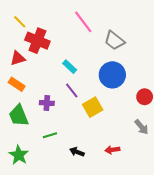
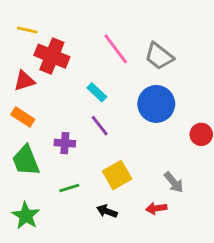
yellow line: (20, 22) -> (27, 30), turned -32
pink line: (83, 22) -> (116, 49), moved
yellow square: (93, 107) -> (117, 175), moved
gray arrow: (141, 127) -> (174, 182), moved

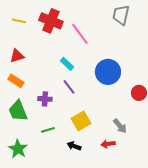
red cross: (52, 56) -> (51, 21), moved
gray trapezoid: (159, 56) -> (121, 15), moved, turned 65

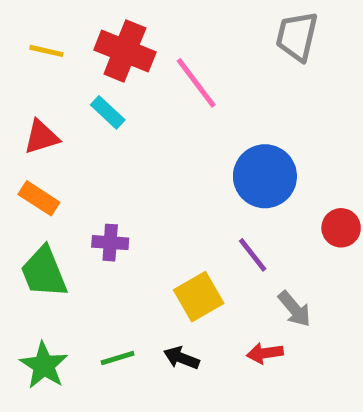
cyan rectangle: (67, 64) -> (108, 112), moved
purple line: (69, 87) -> (253, 255), moved
green line: (48, 130) -> (118, 358), moved

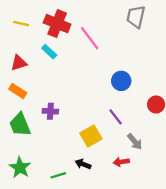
blue circle: (265, 176) -> (121, 81), size x0.7
green line: (118, 358) -> (58, 175), moved

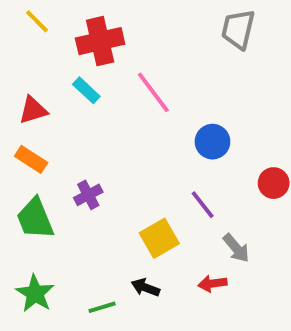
yellow line: (21, 24) -> (37, 21), moved, turned 32
red cross: (57, 24) -> (100, 41), turned -35
pink line: (90, 38) -> (153, 92), moved
purple cross: (50, 111) -> (88, 195), turned -32

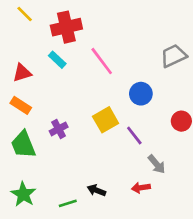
gray trapezoid: (238, 29) -> (174, 56), moved, turned 52
yellow square: (159, 238) -> (106, 120), moved

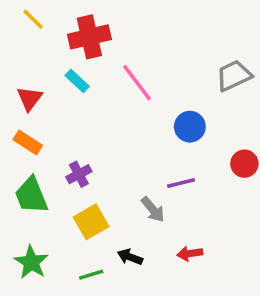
red triangle: (22, 73) -> (30, 98), turned -36
yellow square: (106, 120) -> (91, 222), moved
purple line: (134, 135) -> (181, 183), turned -66
gray arrow: (157, 164) -> (153, 209), moved

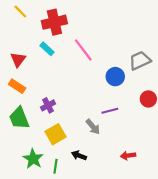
gray trapezoid: (234, 76) -> (140, 61), moved
red arrow: (190, 253) -> (128, 156), moved
green star: (31, 262) -> (33, 159), moved
green line: (91, 275) -> (55, 166), turned -64

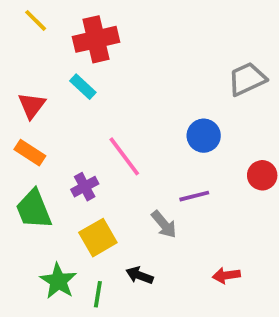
pink line: (83, 50) -> (124, 156), moved
gray trapezoid: (140, 61) -> (247, 79), moved

